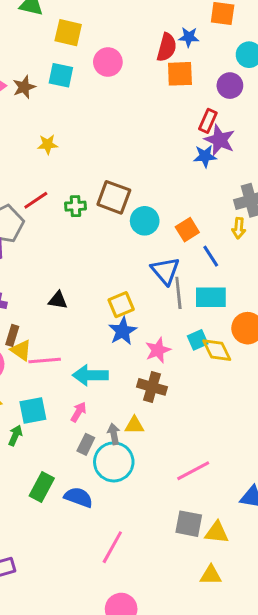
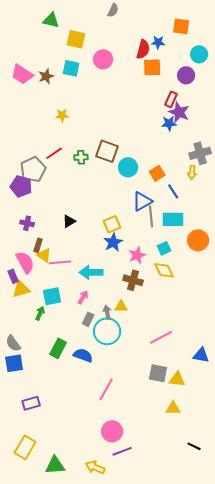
blue triangle: (165, 271) -> (142, 201), turned 40
black triangle: (58, 300) -> (69, 221), turned -40
yellow diamond: (217, 350) -> (164, 270), moved

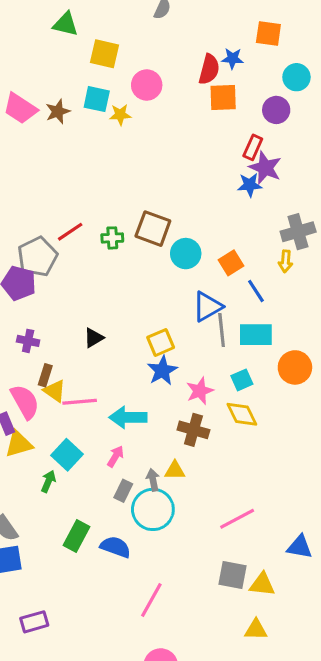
yellow star: (62, 115) -> (120, 115), moved
cyan square: (52, 296) -> (67, 455), turned -36

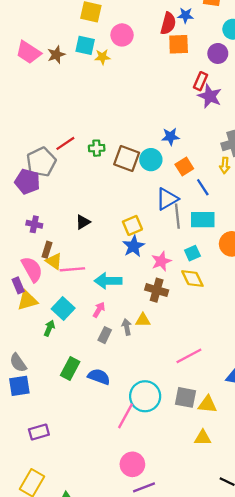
blue star: (250, 185) -> (170, 137), moved
brown square: (153, 229) -> (127, 158), moved
cyan circle: (153, 509) -> (145, 396), moved

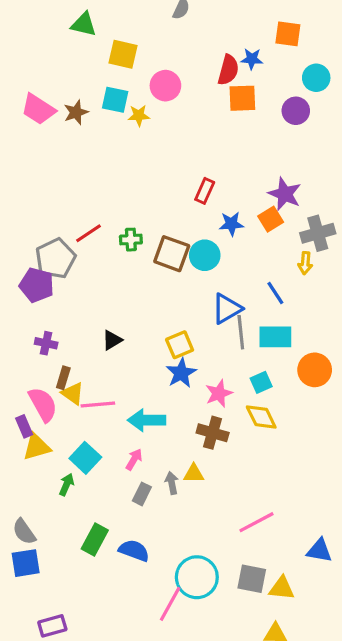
red rectangle: (200, 81) -> (205, 191), moved
purple star: (210, 96) -> (285, 194), moved
orange square: (184, 167) -> (271, 219), moved

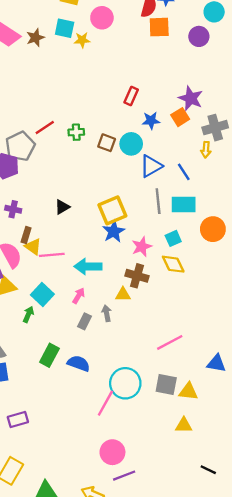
brown square: (172, 254) -> (107, 143), size x0.7
blue triangle: (227, 309) -> (151, 166), moved
yellow square: (180, 345) -> (112, 210), size x1.4
yellow triangle: (194, 474) -> (123, 295), moved

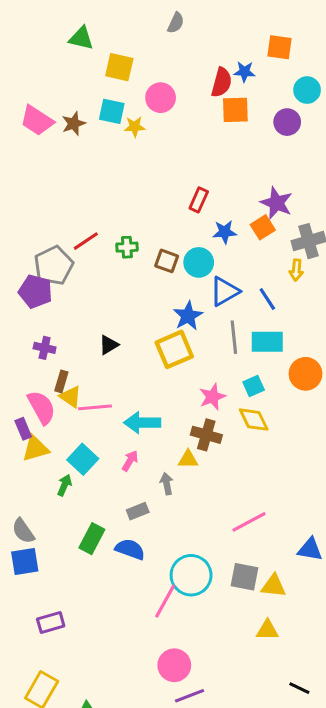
blue star: (114, 231) -> (188, 316), moved
gray rectangle: (84, 321) -> (138, 511), moved, turned 42

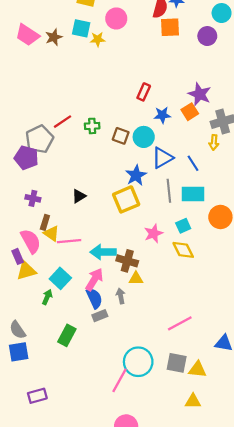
brown cross: (206, 435) -> (127, 261), moved
pink arrow: (130, 461) -> (94, 279), size x1.5
blue semicircle: (130, 549) -> (94, 298), moved, turned 45

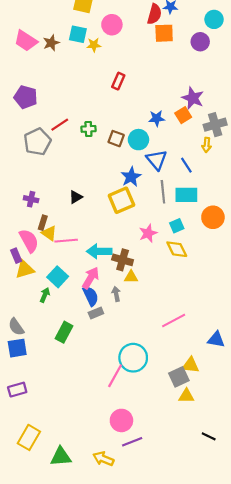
red rectangle: (144, 92) -> (118, 81), moved
purple pentagon: (26, 158) -> (26, 97), moved
blue triangle: (162, 158) -> (157, 160), turned -40
gray square: (177, 363) -> (179, 377), moved, turned -36
purple rectangle: (37, 396) -> (17, 390), moved

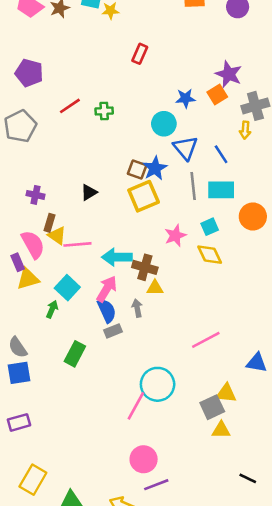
brown square: (116, 139) -> (137, 169), moved
gray pentagon: (37, 142) -> (20, 126), moved

